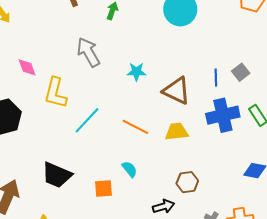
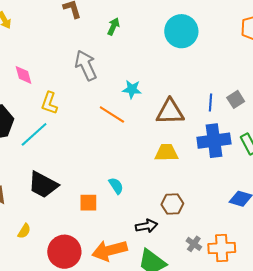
brown triangle: (177, 91) -> (170, 112), turned -32
yellow L-shape: (55, 93) -> (49, 103), size x0.7
cyan line: (87, 120) -> (34, 134), moved
orange line: (135, 127) -> (112, 114), moved

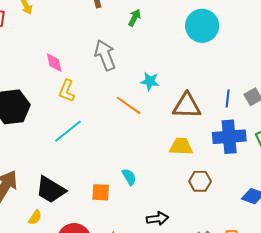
pink diamond: (23, 75) -> (54, 63), moved
cyan line: (34, 134) -> (68, 131), moved
black trapezoid: (43, 185) -> (51, 190), moved
brown hexagon: (172, 204) -> (200, 181), moved

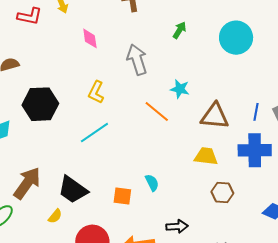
green arrow: (135, 18) -> (179, 30), moved
pink diamond: (54, 63) -> (90, 38), moved

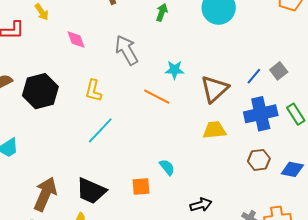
black hexagon: (40, 104) -> (40, 91), moved
blue line: (256, 112) -> (254, 76), turned 42
brown triangle: (215, 116) -> (214, 89), turned -36
brown hexagon: (222, 192) -> (259, 160), moved

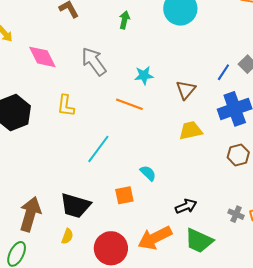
pink diamond: (76, 39) -> (42, 57), size x1.4
brown triangle: (214, 89) -> (186, 90), size x0.7
cyan line: (100, 130) -> (98, 149), moved

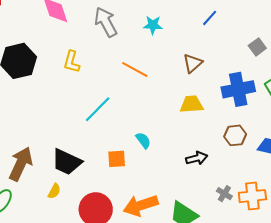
blue line: (223, 72) -> (210, 18), moved
cyan star: (144, 75) -> (153, 25), moved
black arrow: (186, 206) -> (197, 158), moved

